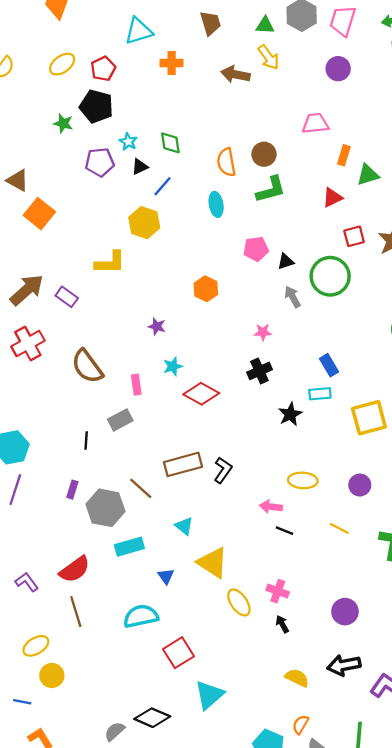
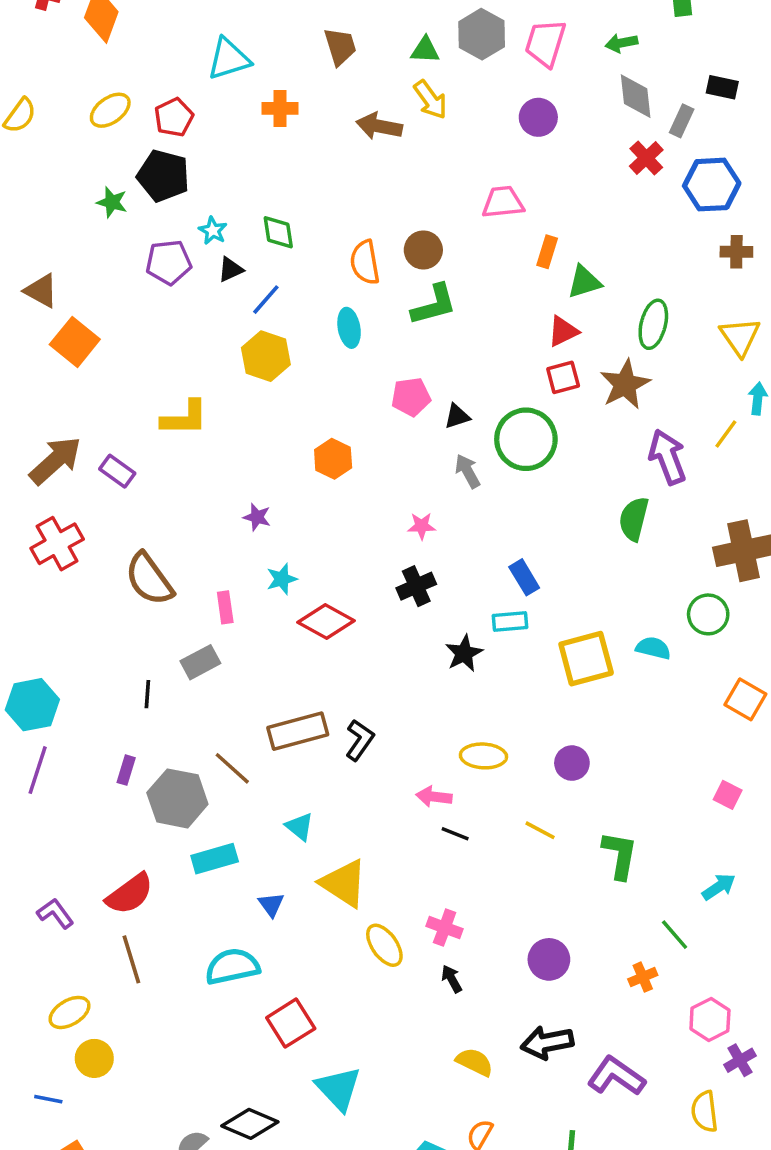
red triangle: (332, 198) -> (563, 331), moved
yellow hexagon: (144, 223) -> (266, 356), moved
cyan triangle: (209, 695) -> (338, 1089), turned -32

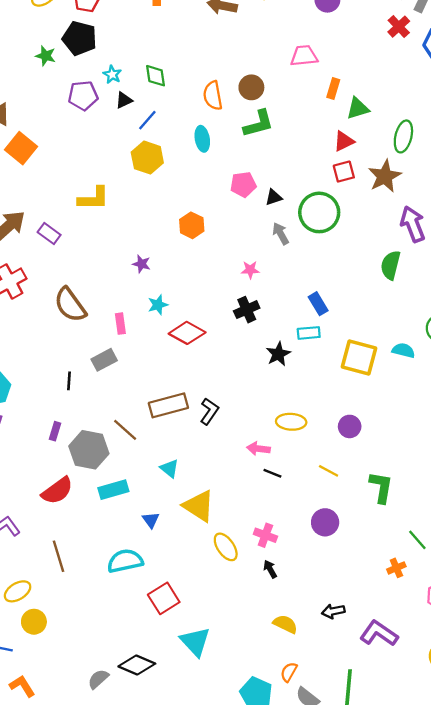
yellow square: (586, 659) -> (359, 357), turned 30
red semicircle: (130, 894) -> (57, 491), moved
purple circle: (549, 959) -> (325, 522), moved
black arrow: (547, 1043) -> (333, 611), size x0.7

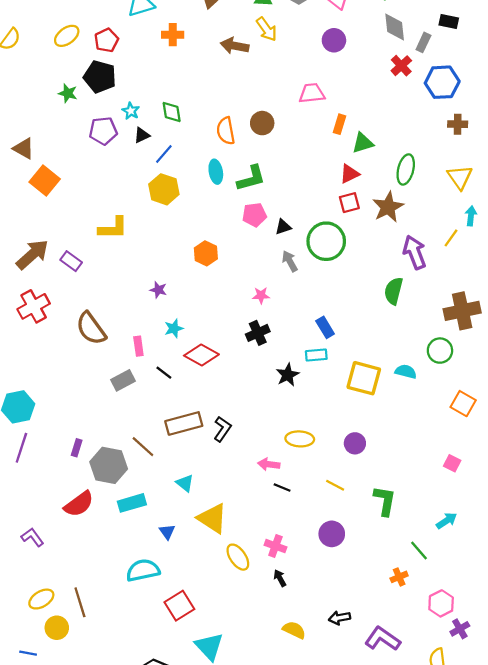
green L-shape: (258, 124) -> (251, 178), moved
black line: (69, 381) -> (164, 373), moved, turned -56
brown line: (58, 556) -> (80, 602), moved

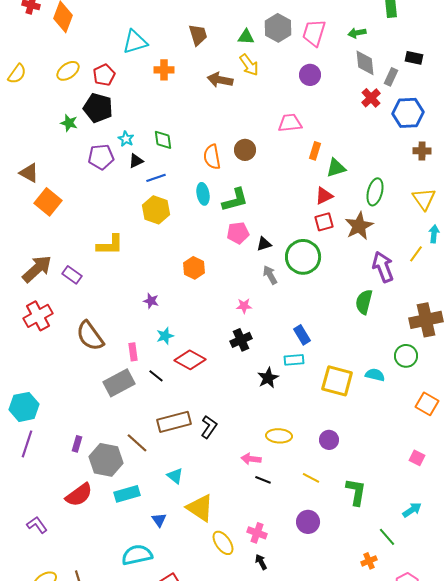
blue line: (164, 154) -> (156, 178), turned 30
gray rectangle: (123, 380) -> (119, 383), size x1.4

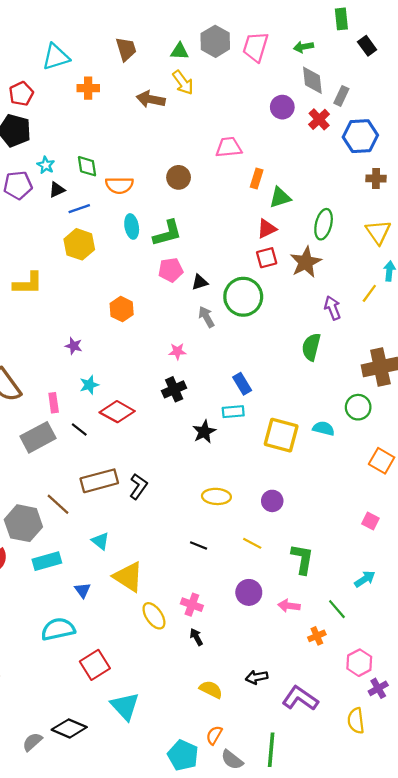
black rectangle: (414, 58) -> (367, 46), moved, turned 42
purple circle: (310, 75) -> (282, 107), moved
orange semicircle: (212, 157) -> (119, 185), moved, turned -80
purple arrow: (383, 267) -> (332, 308), size x0.7
pink arrow: (251, 459) -> (289, 606), moved

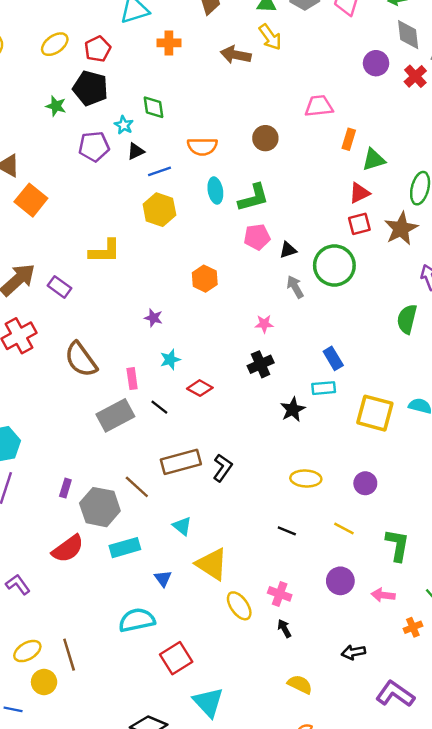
green diamond: (87, 166) -> (154, 107), moved
red diamond: (117, 412) -> (200, 388), size x0.7
black arrow: (257, 677) -> (353, 652), moved

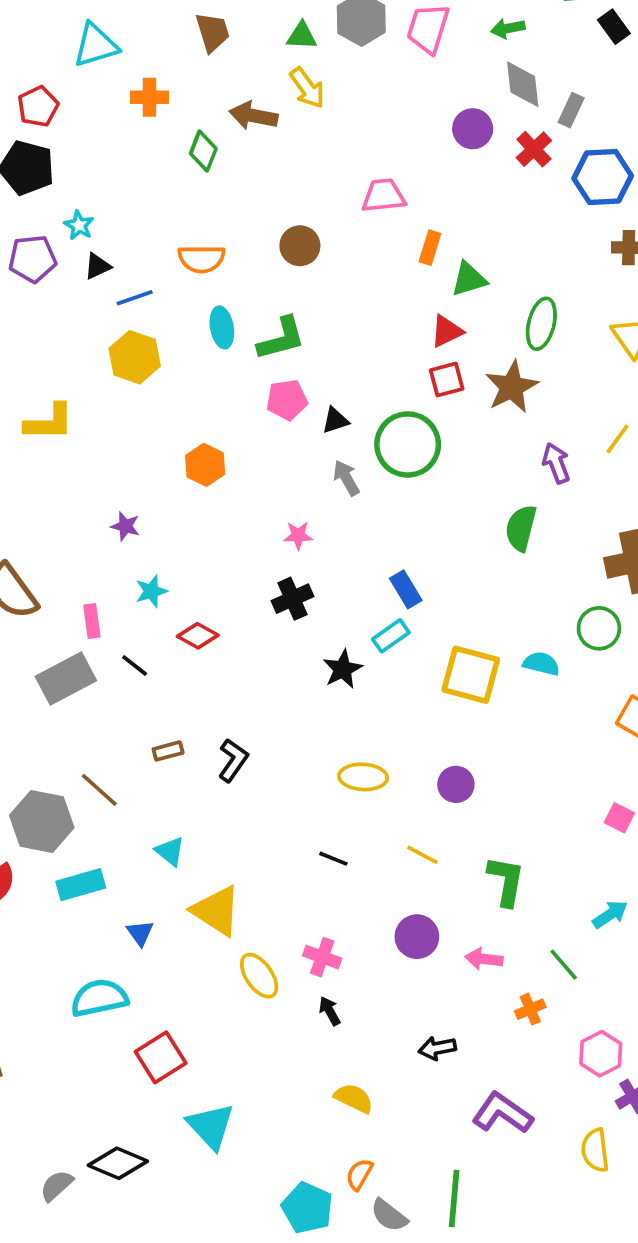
green diamond: (154, 107) -> (203, 151), moved, turned 30
cyan rectangle: (324, 388) -> (391, 636), turned -30
brown rectangle: (181, 462) -> (168, 751), size x0.5

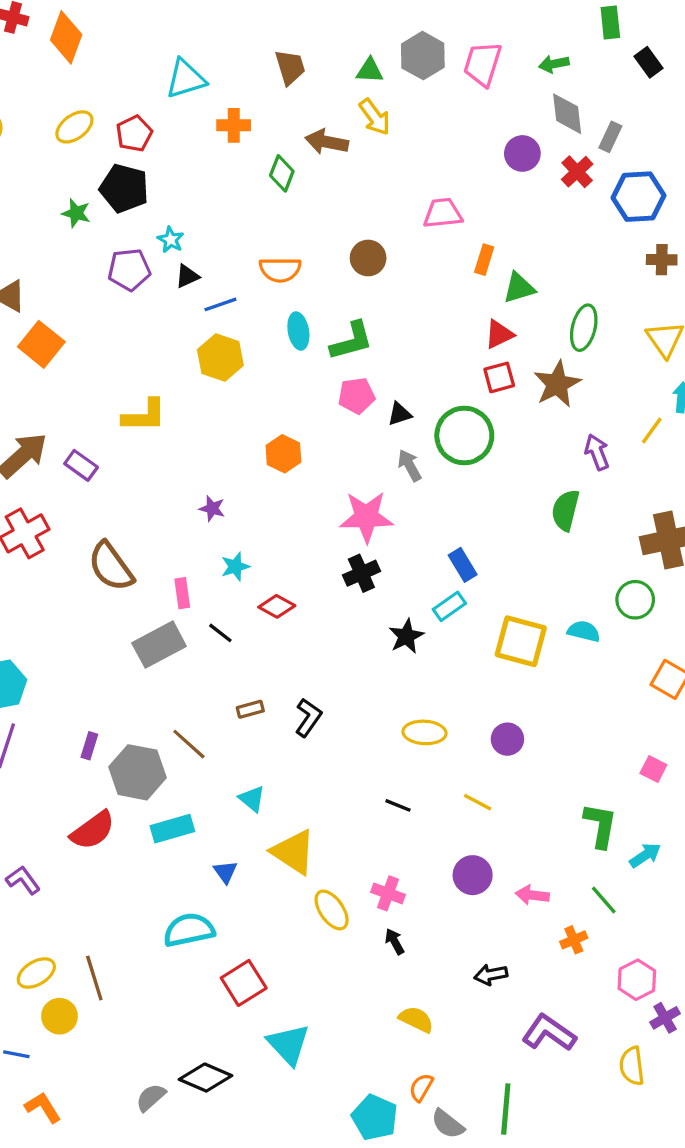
pink star: (298, 535) -> (366, 517), size x2.0
green L-shape: (506, 881) -> (600, 825), moved

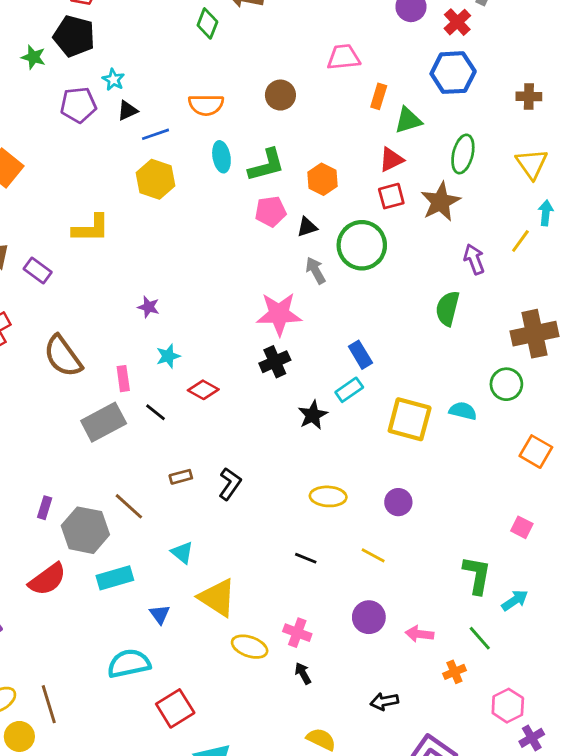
blue hexagon: (638, 197) -> (453, 73), moved
orange hexagon: (283, 454) -> (323, 179), moved
yellow ellipse: (332, 910) -> (250, 647), turned -36

